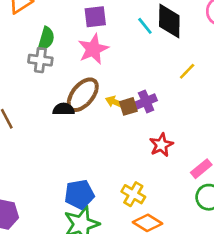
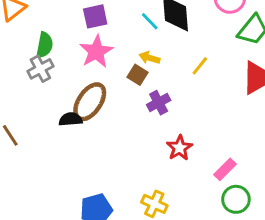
gray cross: (40, 60) -> (40, 69), turned -30
yellow arrow: (115, 102) -> (149, 58), moved
brown square: (128, 106) -> (138, 75), moved, turned -36

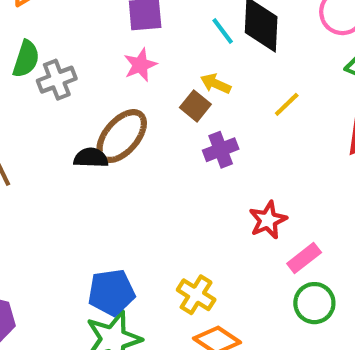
green semicircle: (45, 45) -> (26, 59), moved
pink star: (96, 51) -> (140, 65), size x0.7
red star: (179, 148) -> (268, 220), moved

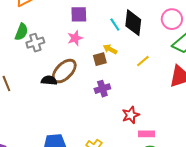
brown square: (195, 106) -> (100, 59), turned 32
purple cross: (221, 150) -> (102, 89), moved
pink rectangle: (304, 258) -> (147, 134), turned 35

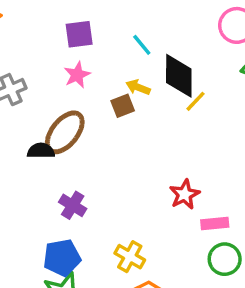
black diamond: (133, 23) -> (179, 76), moved
purple cross: (102, 89) -> (73, 205), moved, turned -35

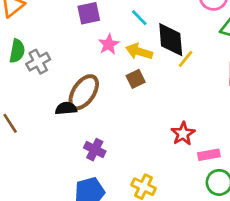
pink star: (77, 75) -> (109, 44), moved
yellow arrow: (138, 87) -> (139, 52), size x1.4
brown square: (123, 106) -> (136, 79), moved

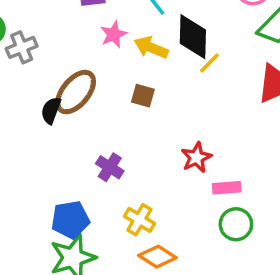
brown square: (136, 79) -> (143, 96), moved, turned 36
black semicircle: (66, 108) -> (51, 110), turned -70
purple cross: (95, 150) -> (110, 167), moved

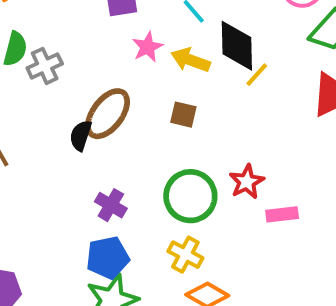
purple cross: (110, 167) -> (111, 205), moved
green circle: (236, 224) -> (190, 196), moved, size x1.4

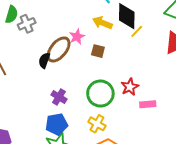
pink star: (147, 47) -> (77, 37), moved

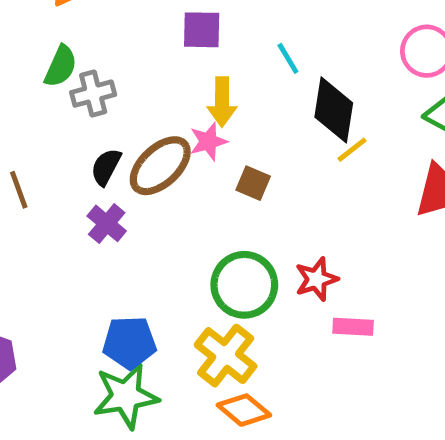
yellow arrow: (102, 23) -> (222, 102), moved, turned -120
black semicircle: (44, 60) -> (106, 167), moved
purple cross: (59, 97) -> (107, 223), moved
yellow cross: (97, 124) -> (226, 356), size x1.4

